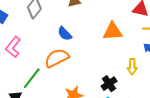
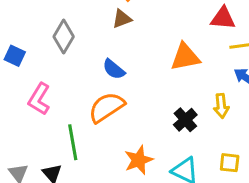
green line: (32, 78) -> (73, 142), turned -40
black cross: (109, 84) -> (185, 120), moved

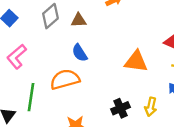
brown triangle: (122, 19) -> (79, 20), moved

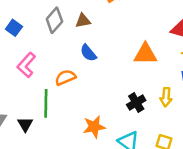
orange semicircle: (65, 79) -> (65, 77), moved, size x0.7

